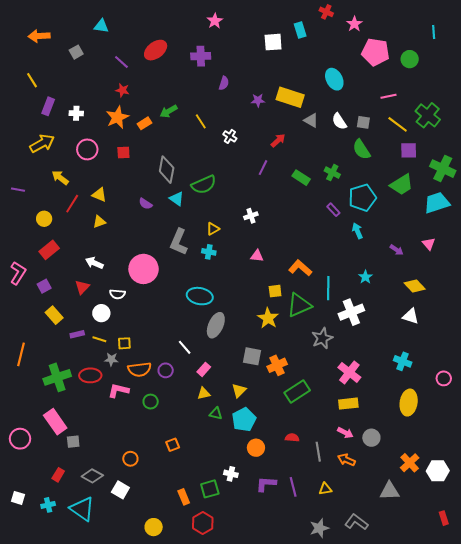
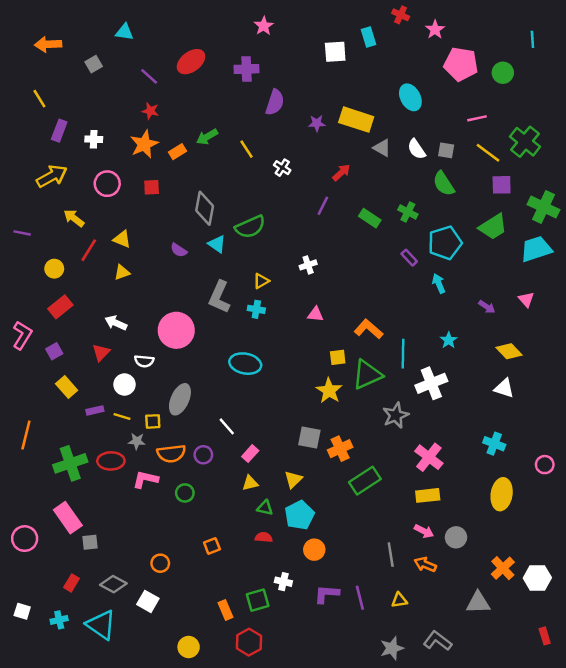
purple semicircle: (224, 83) -> (275, 102), size x1.5
gray ellipse: (216, 325) -> (180, 399), moved
red semicircle: (292, 438) -> (264, 537), moved

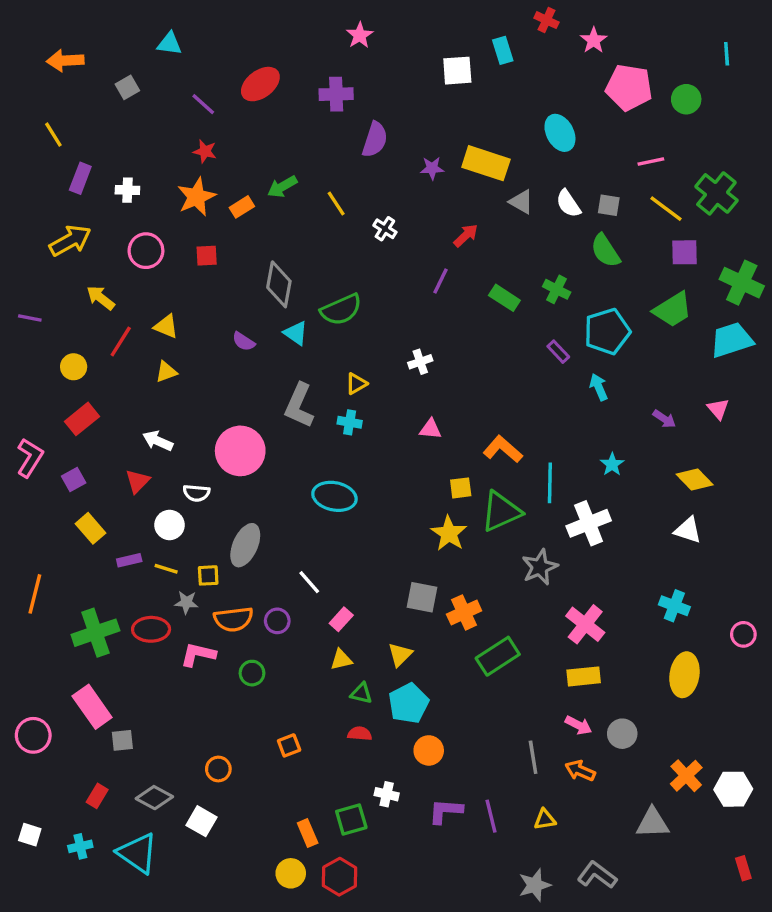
yellow circle: (189, 647) -> (291, 873), moved

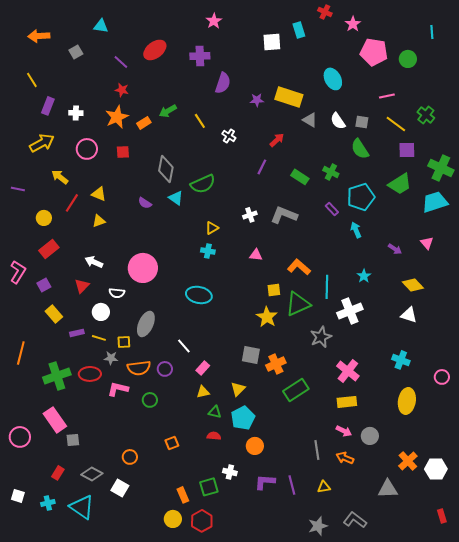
green cross: (716, 193) -> (426, 115), size x0.7
gray L-shape: (299, 405) -> (284, 215), moved, turned 88

